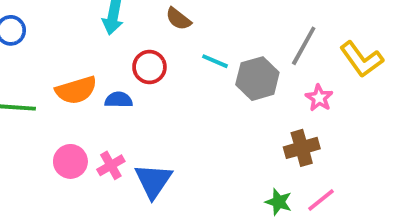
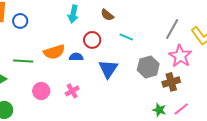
gray hexagon: (257, 79) -> (148, 67), moved
pink star: (319, 98) -> (180, 56), size x1.6
pink circle: (70, 161) -> (41, 91), moved
blue triangle: (153, 181) -> (108, 69), moved

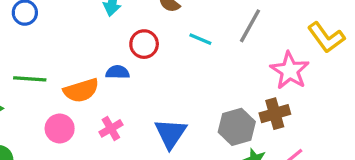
gray line: (172, 29) -> (250, 26), moved
orange semicircle: (54, 52) -> (81, 90), moved
gray hexagon: (148, 67) -> (237, 127), moved
blue triangle: (108, 69) -> (171, 133), moved

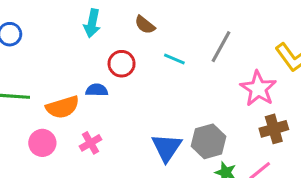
brown cross: (275, 114) -> (274, 129), moved
blue triangle: (171, 133) -> (167, 148), moved

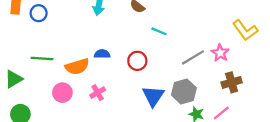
gray line: (221, 47) -> (193, 57), moved, turned 30
red circle: (122, 64) -> (137, 61), moved
pink star: (258, 89) -> (220, 53), size x0.7

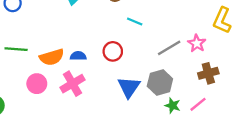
yellow L-shape: (245, 30) -> (222, 20), turned 60
blue semicircle: (102, 54) -> (78, 56), moved
pink cross: (98, 93) -> (72, 84), size x1.5

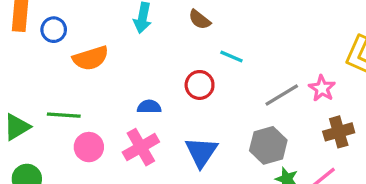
green line: (16, 49) -> (64, 115), moved
red circle: (113, 51) -> (200, 85), moved
orange semicircle: (52, 57) -> (91, 58), moved
blue triangle: (129, 87) -> (201, 152), moved

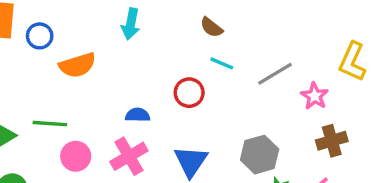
brown semicircle: (200, 20) -> (211, 27), moved
gray line: (282, 95) -> (275, 74), moved

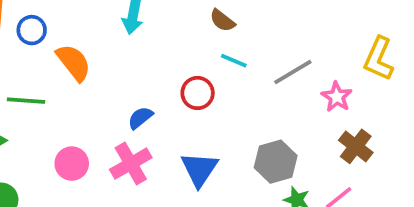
orange semicircle: (77, 65) -> (74, 62), turned -111
blue semicircle: (138, 115) -> (140, 118), turned -40
green line: (50, 124) -> (26, 101), moved
brown cross: (332, 141) -> (356, 146), turned -36

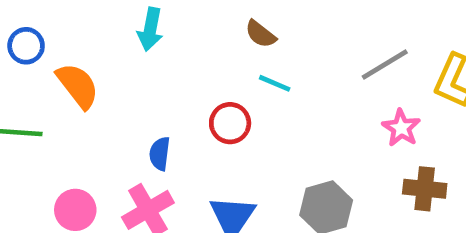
gray line: (293, 72) -> (385, 65), moved
blue semicircle: (140, 118) -> (160, 154), turned -44
brown cross: (356, 146) -> (425, 189), turned -32

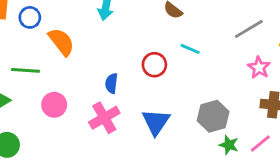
cyan line: (275, 83) -> (190, 49), moved
pink circle: (75, 210) -> (54, 105), moved

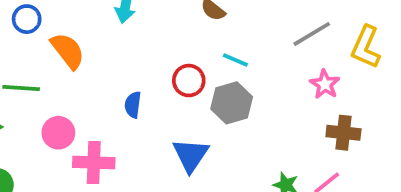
gray hexagon: (213, 116) -> (232, 103), moved
pink cross: (104, 118) -> (94, 163), moved, turned 32

